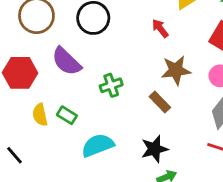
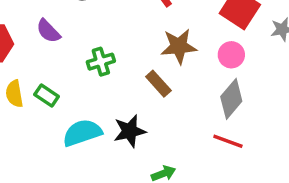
purple semicircle: (66, 61) -> (48, 31), size x0.7
black star: (154, 149) -> (130, 131), moved

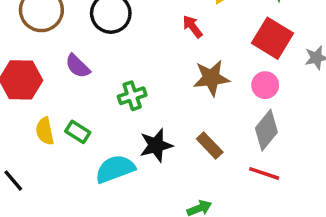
brown rectangle: (158, 84) -> (210, 146), moved
black star: (130, 131) -> (156, 145), moved

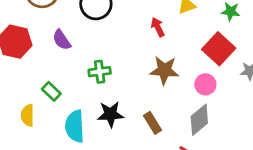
yellow semicircle: (45, 131) -> (28, 115), moved
cyan semicircle: (115, 169) -> (75, 126), turned -84

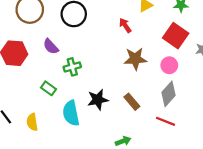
green cross: (100, 72) -> (72, 67), moved
yellow semicircle: (28, 115) -> (32, 122), moved

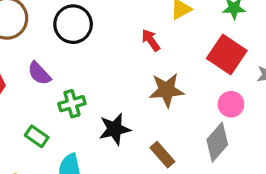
pink circle: (169, 65) -> (231, 104), moved
black star: (98, 100) -> (115, 129), moved

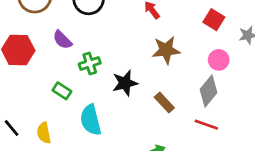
red square: (227, 54) -> (214, 20), size x0.7

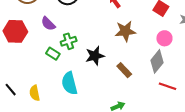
green rectangle: (62, 91) -> (53, 54), moved
red line: (206, 125) -> (167, 86), moved

